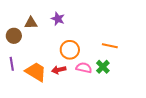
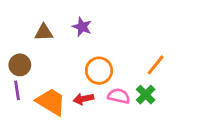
brown circle: (14, 36) -> (20, 65), moved
orange line: (110, 46) -> (156, 65), turned -63

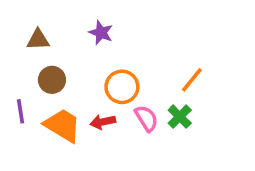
brown triangle: (44, 32) -> (38, 40), moved
brown circle: (20, 65) -> (52, 80), moved
pink semicircle: (119, 96) -> (146, 118), turned 45

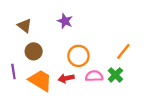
brown triangle: (38, 40) -> (25, 26), turned 40
pink semicircle: (146, 118) -> (94, 76), turned -60

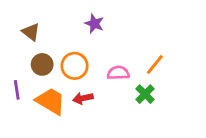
purple star: (65, 21) -> (94, 24), moved
orange circle: (78, 56) -> (75, 66), moved
pink semicircle: (94, 76) -> (118, 73), moved

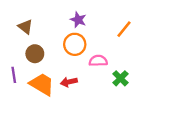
orange line: (155, 64) -> (124, 29), moved
orange circle: (75, 66) -> (75, 44), moved

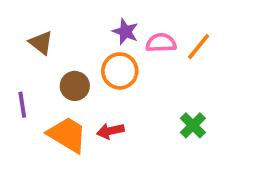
brown circle: (35, 54) -> (75, 86), moved
pink semicircle: (98, 61) -> (161, 43), moved
purple line: (14, 75) -> (22, 105), moved

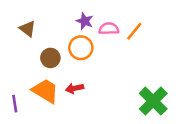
purple line: (22, 105) -> (15, 104), moved
green cross: (193, 125) -> (153, 101), moved, size x1.6

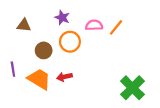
purple star: (85, 21) -> (62, 18), moved
brown triangle: (28, 29) -> (24, 25), turned -32
purple line: (15, 104) -> (13, 69), moved

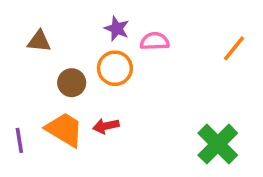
purple star: (62, 18) -> (117, 29), moved
orange line: (116, 27) -> (234, 48), moved
purple line: (13, 69) -> (19, 140), moved

